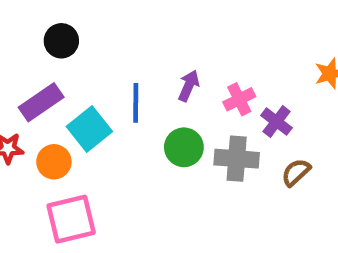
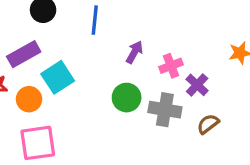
blue line: (136, 103) -> (95, 20), moved

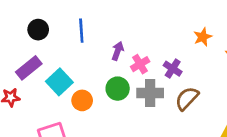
pink cross: (171, 66) -> (140, 64), moved
orange circle: (29, 99) -> (82, 100), moved
brown semicircle: (208, 124) -> (187, 98), size x1.4

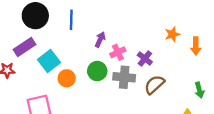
black circle: (38, 30) -> (35, 16), size x1.5

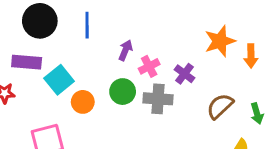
orange star: (172, 34) -> (220, 41), size x1.5
purple rectangle: (24, 47) -> (27, 62), turned 40
brown semicircle: (154, 85) -> (220, 106), moved

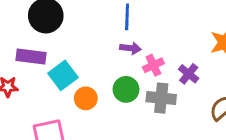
blue line: (87, 25) -> (127, 17), moved
purple arrow: (125, 50) -> (130, 48), turned 72

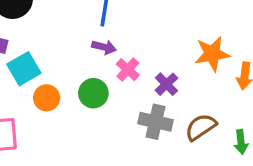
pink cross: (153, 65) -> (128, 70), turned -30
gray cross: (161, 98) -> (155, 122), moved

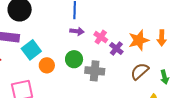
orange star: (212, 54) -> (139, 40), moved
pink cross: (128, 70) -> (101, 37), moved
gray cross: (155, 122) -> (95, 71), moved

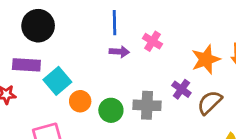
pink cross: (101, 37) -> (153, 41), moved
purple cross: (116, 49) -> (181, 89), moved
green circle: (74, 59) -> (111, 110), moved

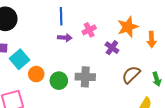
pink cross: (153, 41) -> (89, 30), turned 32
orange star: (206, 59) -> (128, 27), moved
purple cross: (181, 89) -> (112, 48), moved

